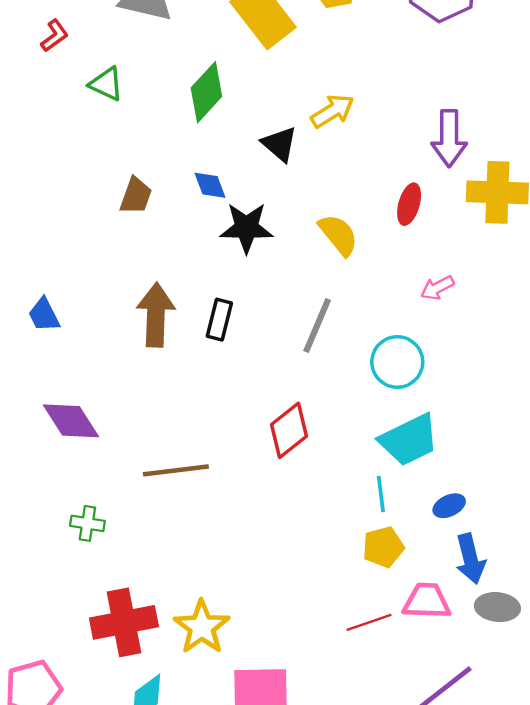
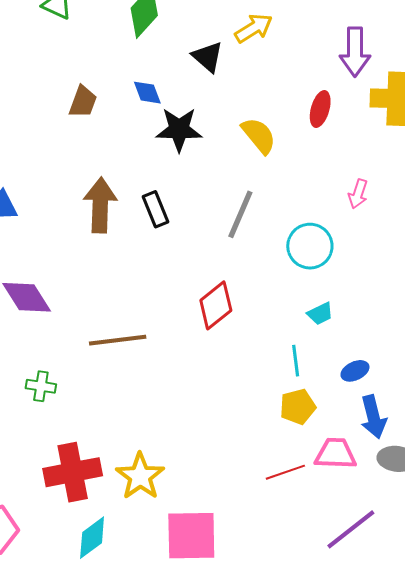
pink arrow: (437, 288) -> (358, 194), moved, turned -44
black rectangle: (219, 320) -> (155, 209), turned -36
cyan trapezoid: (409, 440) -> (320, 314), size x0.5

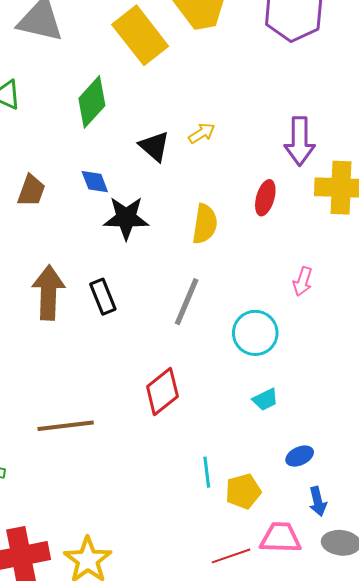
yellow arrow: (254, 28) -> (202, 133), moved, size x0.7
yellow semicircle: (259, 136) -> (205, 224), turned 48
cyan line: (296, 361) -> (207, 472), moved
blue arrow: (373, 417) -> (318, 501), size x0.7

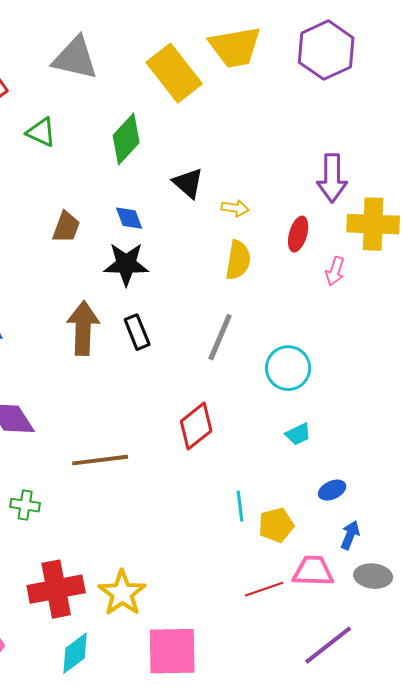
yellow arrow: (202, 133) -> (235, 208), moved, turned 40
black star: (126, 218) -> (126, 264), moved
pink arrow: (303, 281) -> (335, 271), moved
blue arrow: (318, 501) -> (350, 535), turned -144

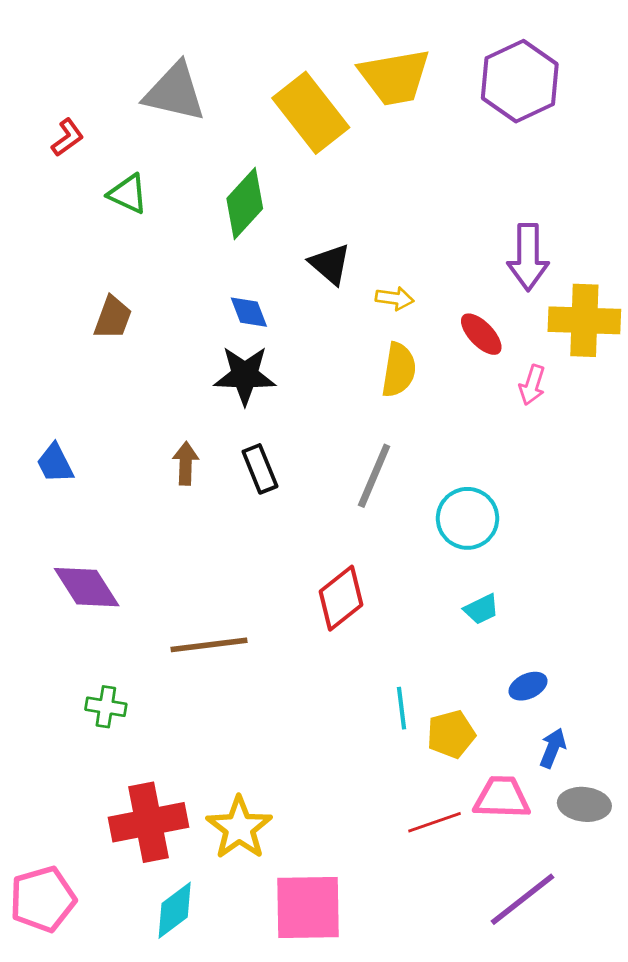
brown trapezoid: (66, 227) -> (113, 318), moved
red ellipse: (298, 234) -> (481, 334), turned -60
brown arrow: (83, 328) -> (186, 463), size x0.6

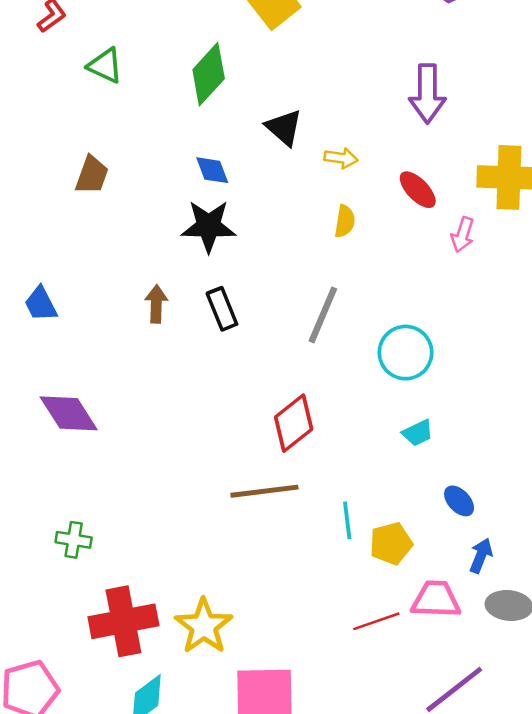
purple arrow: (528, 257) -> (427, 94), moved
yellow semicircle: (399, 370) -> (345, 221), size x0.7
brown line: (209, 645) -> (264, 491), moved
blue ellipse: (528, 686) -> (459, 501), turned 72
green cross: (106, 707) -> (74, 540), moved

